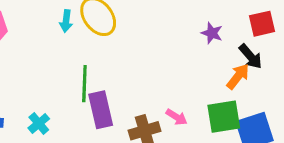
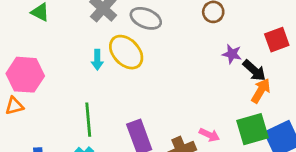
black arrow: (251, 56) -> (254, 70), moved
green line: (84, 84) -> (88, 120), moved

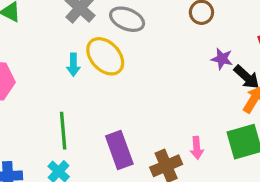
pink arrow: (209, 135) -> (197, 148), turned 60

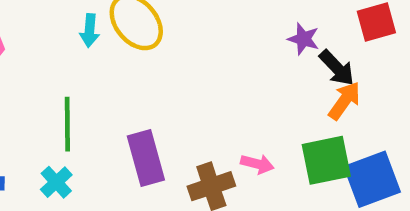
pink arrow: (197, 148) -> (257, 164), turned -75

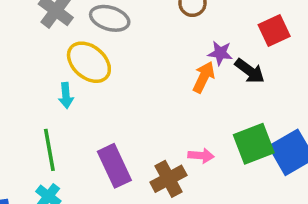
cyan arrow: (90, 30) -> (66, 96), moved
orange arrow: (344, 101) -> (204, 77), moved

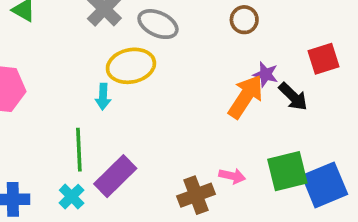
yellow ellipse: (89, 62) -> (131, 66), turned -60
orange arrow: (204, 77) -> (246, 97), size x1.4
purple rectangle: (114, 166) -> (115, 176), moved, turned 63

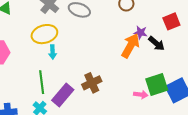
yellow ellipse: (131, 66) -> (44, 34), moved
pink arrow: (232, 176) -> (141, 95), moved
brown cross: (196, 195) -> (92, 83), moved

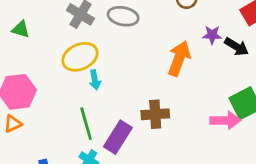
orange arrow: (131, 46) -> (179, 58), moved
brown cross: (92, 83) -> (155, 114), turned 30
pink arrow: (141, 95) -> (225, 120), size x1.5

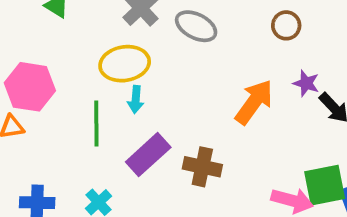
green line: (86, 124) -> (96, 123), moved
purple rectangle: (118, 137) -> (148, 155), moved

